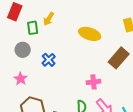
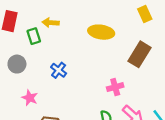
yellow arrow: (49, 19) -> (51, 23), turned 72
gray circle: (23, 50) -> (17, 64), moved

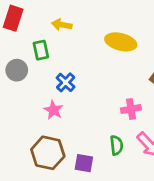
green rectangle: (34, 36) -> (41, 50), moved
pink star: (30, 98) -> (53, 110), moved

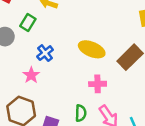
yellow ellipse: (121, 42) -> (92, 49), moved
green rectangle: (41, 50) -> (28, 22), turned 35

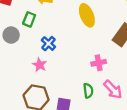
yellow ellipse: (92, 49) -> (87, 15), moved, turned 55

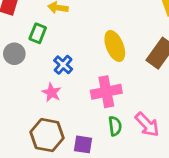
yellow ellipse: (87, 15) -> (115, 46), moved
pink cross: (99, 63) -> (106, 92), moved, size x1.5

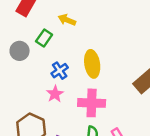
yellow ellipse: (115, 46) -> (92, 64), moved
pink star: (52, 93) -> (55, 94), moved

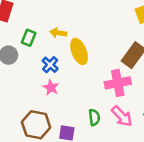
yellow arrow: (67, 20) -> (58, 33), moved
pink cross: (92, 103) -> (118, 83), moved

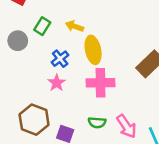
pink cross: (118, 83) -> (101, 83), moved
green semicircle: (94, 117) -> (97, 122), turned 91

